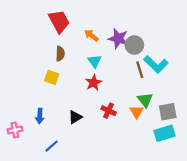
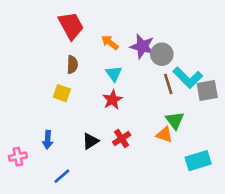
red cross: (109, 111) -> (122, 139), moved, turned 32
orange triangle: (137, 112) -> (164, 135), turned -40
gray square: (168, 112) -> (207, 91), moved

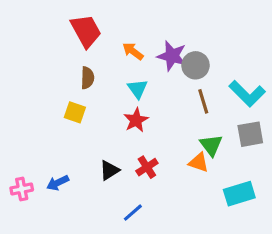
cyan L-shape: (188, 78) -> (247, 94), moved
gray square: (207, 91) -> (250, 134), moved
blue arrow: (48, 140) -> (58, 183), moved, turned 60
blue line: (62, 176) -> (133, 213), moved

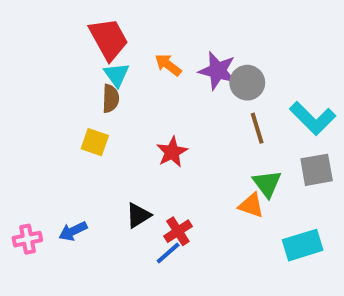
cyan triangle: (138, 89) -> (117, 75), moved
red cross: (147, 167) -> (178, 231), moved
blue line: (133, 213) -> (168, 253), moved

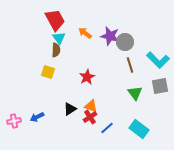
orange triangle: (251, 205) -> (91, 106), moved
cyan rectangle: (303, 245) -> (139, 129), moved, turned 54
blue line: (168, 253) -> (107, 128), moved

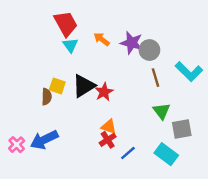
brown semicircle: (56, 50) -> (47, 97), moved
gray square: (160, 86) -> (182, 129), moved
black triangle: (70, 109) -> (84, 86), moved, size x1.5
blue arrow: (37, 117) -> (44, 140), size x1.6
pink cross: (14, 121) -> (17, 145), turned -32

